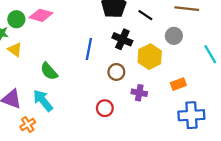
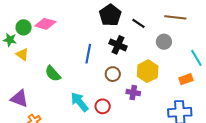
yellow hexagon: (150, 57) -> (148, 71), moved
orange rectangle: (178, 84) -> (186, 79), moved
cyan arrow: (43, 101) -> (79, 102), moved

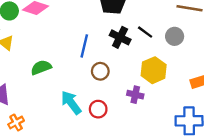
black line: (138, 23) -> (145, 32), moved
green semicircle: (53, 74) -> (41, 67), turned 108
brown circle: (113, 74) -> (100, 71), moved

